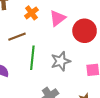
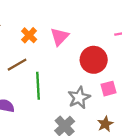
red circle: (85, 31) -> (94, 60), moved
gray star: (61, 61) -> (79, 98), moved

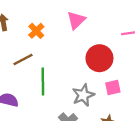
pink triangle: (60, 37) -> (76, 20), moved

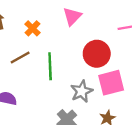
green line: (43, 81) -> (50, 66), moved
pink square: (113, 87) -> (111, 83), size x1.6

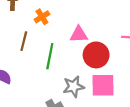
pink triangle: (72, 16) -> (79, 34), moved, turned 30
brown line: (20, 57) -> (24, 41), turned -60

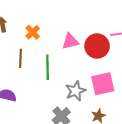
red circle: (96, 55) -> (97, 46), moved

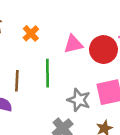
brown line: (21, 58) -> (17, 81), moved
gray star: (76, 91) -> (79, 100), turned -30

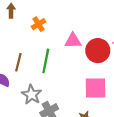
gray star: (79, 100) -> (32, 95), moved

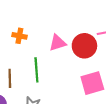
orange cross: (39, 24) -> (19, 36), turned -32

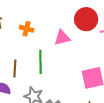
red circle: (84, 46) -> (86, 19), moved

